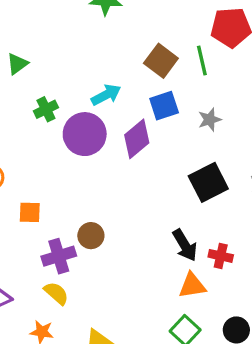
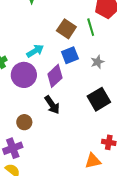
brown circle: (91, 236) -> (24, 122), moved
black arrow: (185, 245) -> (52, 105), moved

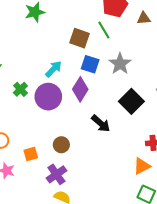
blue square: (70, 55) -> (90, 64), turned -36
gray star: (97, 62) -> (120, 64), size x1.5
black arrow: (52, 105) -> (101, 123), moved

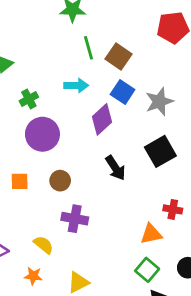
green line: (104, 30) -> (88, 48), moved
cyan arrow: (53, 69) -> (76, 85), turned 30
purple circle: (48, 97) -> (42, 134), moved
purple cross: (56, 174) -> (75, 219), moved, turned 30

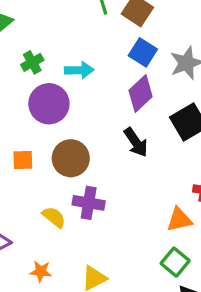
cyan arrow: (76, 85) -> (79, 70), moved
purple diamond: (102, 119) -> (141, 93), moved
brown circle: (60, 181) -> (71, 158), size x1.5
yellow semicircle: (43, 245) -> (54, 217), moved

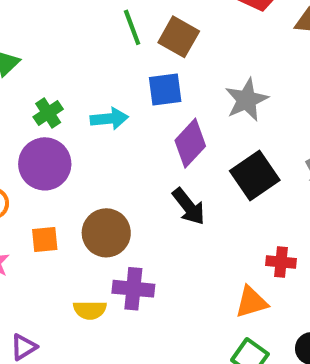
blue square: (143, 52) -> (165, 89), moved, turned -36
purple circle: (49, 104) -> (45, 164), moved
yellow semicircle: (54, 217) -> (90, 310), turned 145

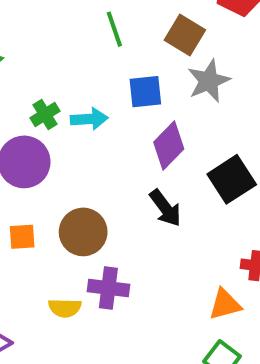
brown square: (179, 37) -> (185, 35), moved
gray star: (246, 100) -> (209, 81), moved
green cross: (48, 113) -> (45, 114), moved

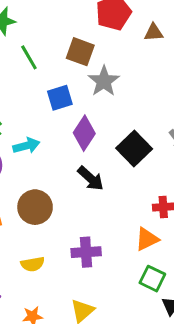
cyan arrow: (89, 119) -> (26, 146), moved
purple cross: (108, 288) -> (86, 252), moved

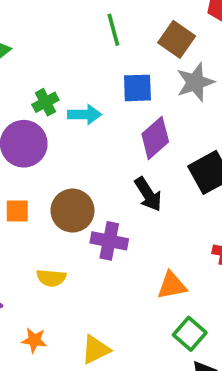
cyan arrow: (26, 146) -> (84, 114), moved
orange triangle: (147, 239) -> (172, 286), moved
purple cross: (86, 252) -> (109, 241), moved

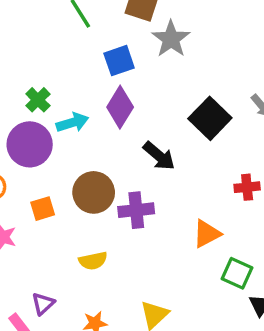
cyan arrow: (84, 114) -> (72, 123), moved
purple diamond: (155, 138) -> (120, 107), moved

